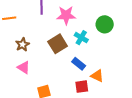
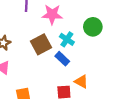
blue rectangle: (79, 64) -> (62, 59), moved

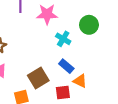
brown square: (41, 44) -> (38, 78), moved
blue rectangle: (62, 59) -> (66, 66), moved

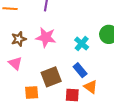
pink star: (47, 14) -> (46, 37), moved

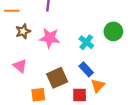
brown star: (19, 39) -> (23, 31), moved
orange triangle: (91, 87) -> (98, 86), turned 40

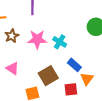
cyan cross: (86, 42) -> (60, 42), moved

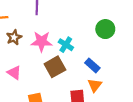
blue rectangle: (74, 65) -> (92, 65), moved
brown square: (48, 76) -> (55, 67), moved

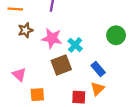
pink triangle: (14, 73) -> (19, 74), moved

